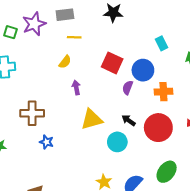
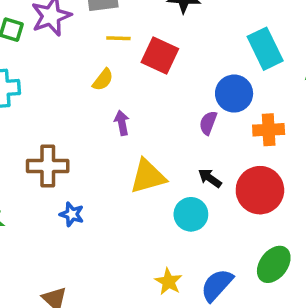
cyan rectangle: (161, 43) -> (265, 49), size x1.6
red square: (112, 63) -> (160, 56), moved

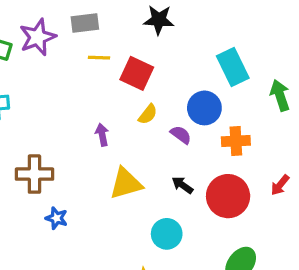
yellow semicircle: (103, 80) -> (148, 114), moved
purple semicircle: (208, 123) -> (181, 135), turned 105
cyan circle: (191, 214) -> (167, 234), moved

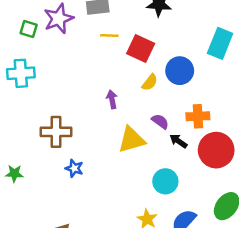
cyan rectangle: (233, 67) -> (220, 43), turned 48
blue circle: (204, 108) -> (180, 71), moved
purple semicircle: (181, 135) -> (160, 121), moved
orange cross: (236, 141) -> (198, 116), moved

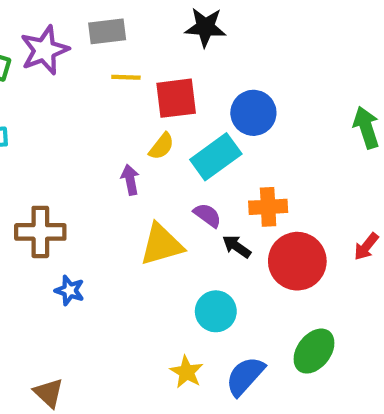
cyan rectangle: (220, 43) -> (216, 157), moved, turned 32
red square: (141, 49) -> (176, 98), turned -32
blue circle: (180, 71) -> (253, 113), moved
yellow semicircle: (150, 82) -> (161, 146), moved

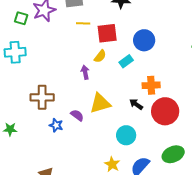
cyan rectangle: (216, 157) -> (126, 61), size x0.6
purple semicircle: (207, 215) -> (77, 115), moved
green ellipse: (314, 351) -> (173, 154), turned 30

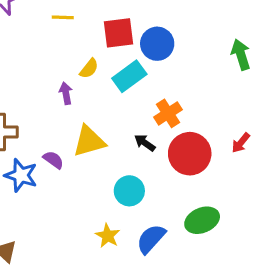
red square: (107, 33) -> (118, 33), moved
cyan rectangle: (126, 61) -> (129, 76), size x1.5
orange cross: (151, 85) -> (168, 113), turned -30
blue star: (56, 125) -> (21, 175), size x1.5

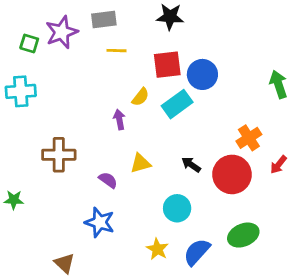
orange cross: (168, 113) -> (249, 138), moved
yellow triangle: (89, 141) -> (140, 163), size x0.7
blue star: (21, 175) -> (100, 222), moved

